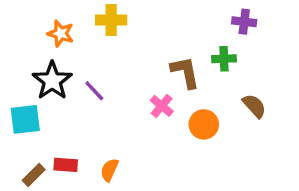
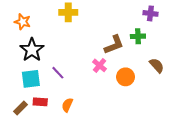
orange star: (61, 33) -> (23, 22), moved
brown L-shape: (185, 72) -> (114, 45), turned 80
purple line: (94, 91) -> (58, 73), moved
cyan square: (25, 119) -> (31, 79), moved

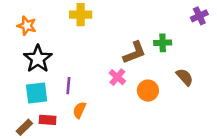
purple cross: (150, 13) -> (199, 16), moved, turned -32
purple line: (58, 73) -> (68, 86), turned 48
orange semicircle: (67, 105) -> (79, 110), moved

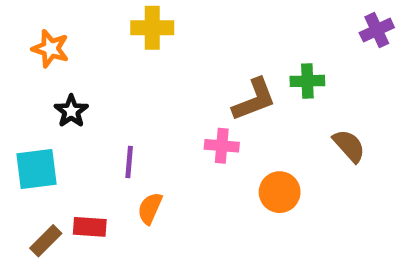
black star: (38, 59) -> (71, 111), size x0.6
pink cross: (117, 77) -> (222, 146), turned -35
orange circle: (148, 91) -> (280, 192), moved
cyan square: (37, 93) -> (37, 169), moved

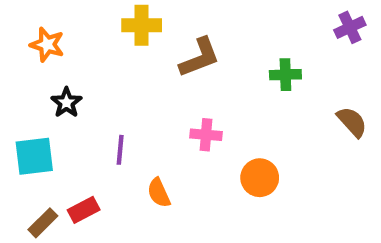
brown L-shape: (254, 100) -> (200, 57), moved
brown semicircle: (349, 146) -> (352, 122), moved
orange semicircle: (150, 208) -> (159, 193), moved, turned -48
red rectangle: (90, 227) -> (84, 210), turned -32

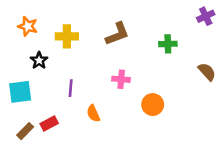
yellow cross: (142, 25) -> (67, 36), moved

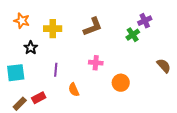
purple cross: (206, 16) -> (145, 21), moved
green cross: (168, 44) -> (133, 35), turned -32
brown semicircle: (207, 72) -> (164, 66), moved

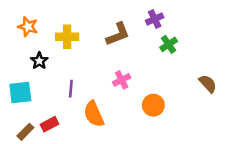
purple cross: (145, 21) -> (155, 19), moved
pink cross: (96, 63) -> (122, 80), turned -32
orange semicircle: (74, 90) -> (94, 114), size x1.5

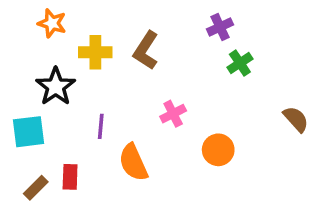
orange star: (28, 27) -> (52, 23), moved
brown L-shape: (118, 34) -> (146, 50), moved, turned 144
black star: (39, 61) -> (56, 87), size x1.5
red rectangle: (49, 124) -> (70, 177), turned -60

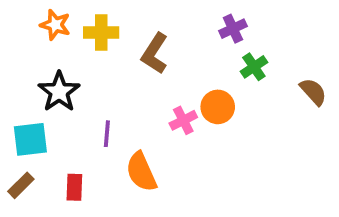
yellow cross: (95, 52) -> (101, 32), moved
brown semicircle: (296, 119) -> (313, 92), moved
orange circle: (218, 150) -> (218, 107), moved
brown rectangle: (36, 188) -> (21, 185), moved

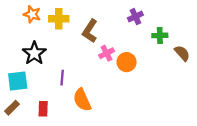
green cross: (254, 67) -> (160, 35), moved, turned 32
pink cross: (183, 120) -> (107, 53), moved

